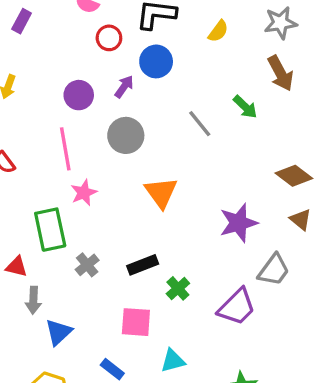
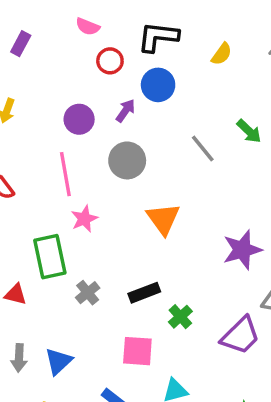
gray arrow: (33, 300) -> (19, 358), moved

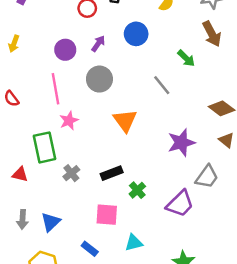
blue circle: (158, 85) -> (136, 34), moved
gray line: (203, 148) -> (162, 85), moved

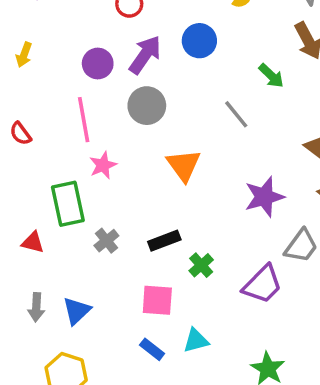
purple arrow: (98, 44) -> (145, 55), size x1.6
blue rectangle: (90, 249) -> (152, 349), moved

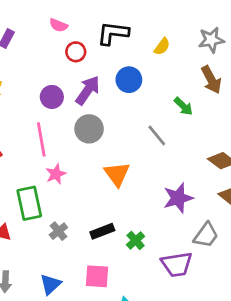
green cross: (201, 265) -> (136, 240), moved
purple trapezoid: (263, 284) -> (177, 264), turned 36
blue triangle: (77, 311) -> (51, 284), moved

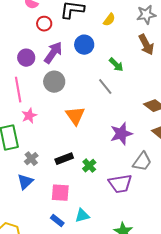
green arrow: (183, 106) -> (116, 65), moved
blue triangle: (51, 284) -> (25, 182), moved

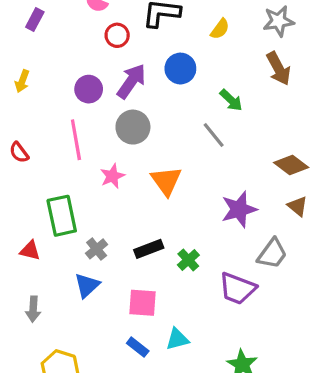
pink star: (29, 116) -> (112, 176), moved
purple trapezoid: (120, 184) -> (237, 288), turned 30

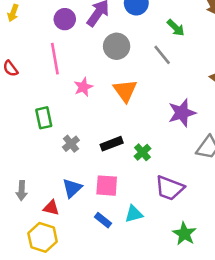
gray circle: (133, 127) -> (117, 46), moved
green rectangle: (62, 216) -> (44, 118), size x0.7
red triangle: (30, 251) -> (51, 208), moved
blue triangle: (87, 285) -> (72, 188), moved
purple trapezoid: (237, 288) -> (170, 188), moved

